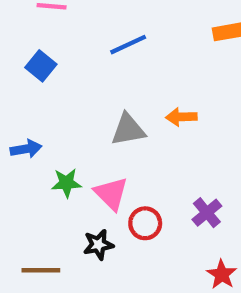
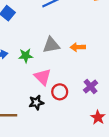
orange arrow: (181, 117) -> (78, 47), moved
green star: (66, 183) -> (26, 56), moved

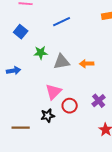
green star: (26, 56) -> (41, 53), moved
pink triangle: (43, 77) -> (54, 92), turned 30

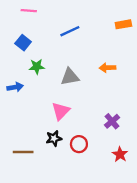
green star: (41, 53) -> (37, 67), moved
orange arrow: (87, 64) -> (107, 68), moved
red circle: (70, 106) -> (79, 144), moved

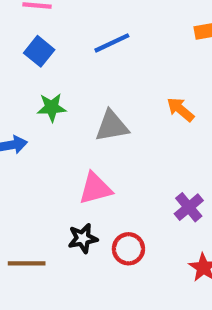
blue square: (23, 43) -> (39, 51), moved
orange arrow: (107, 68) -> (180, 109), turned 42
pink triangle: (61, 111) -> (95, 188), turned 30

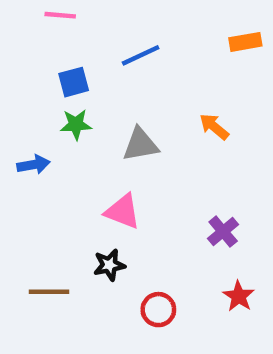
blue square: (39, 51) -> (74, 82), moved, turned 36
pink triangle: (95, 188) -> (123, 211), turned 36
red circle: (128, 249) -> (158, 310), moved

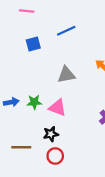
green star: (76, 124) -> (34, 102), moved
blue arrow: (33, 165) -> (11, 102), moved
red circle: (158, 310) -> (55, 156), moved

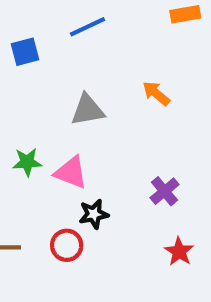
black star: (51, 134) -> (94, 214), moved
red circle: (55, 156) -> (67, 245), moved

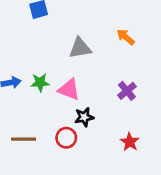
purple cross: (164, 191) -> (127, 91), moved
red star: (179, 252) -> (130, 142), moved

